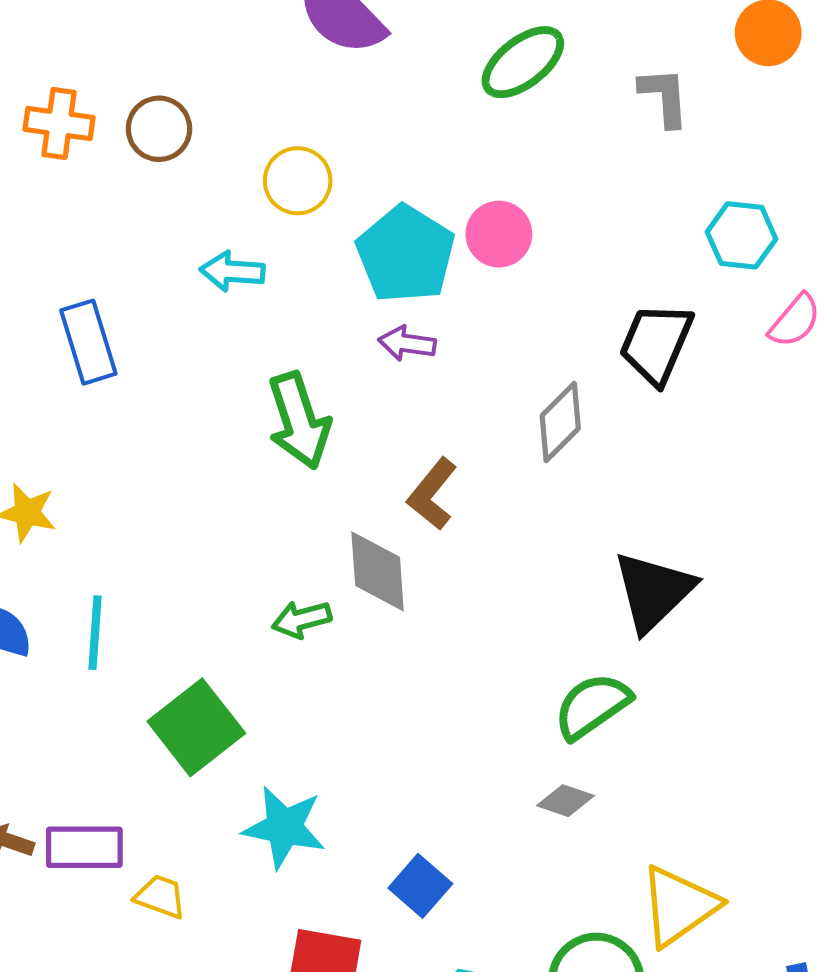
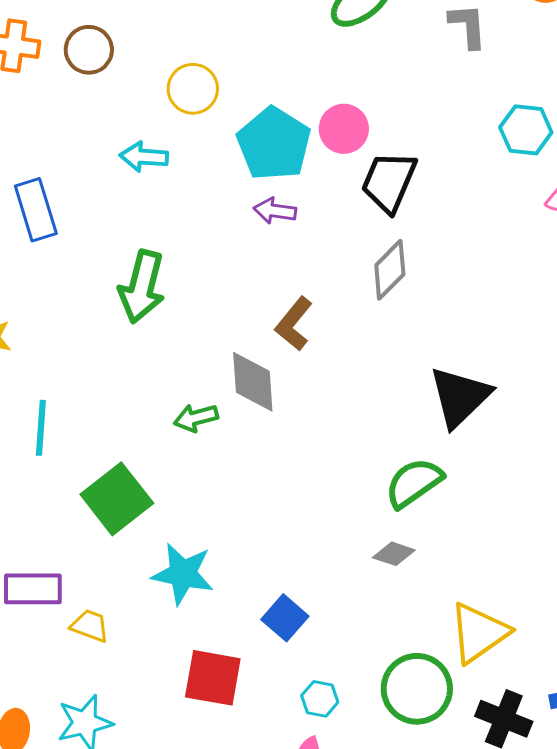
black trapezoid: (656, 343) -> (389, 182), moved
green arrow: (299, 421) -> (142, 287), moved, turned 32

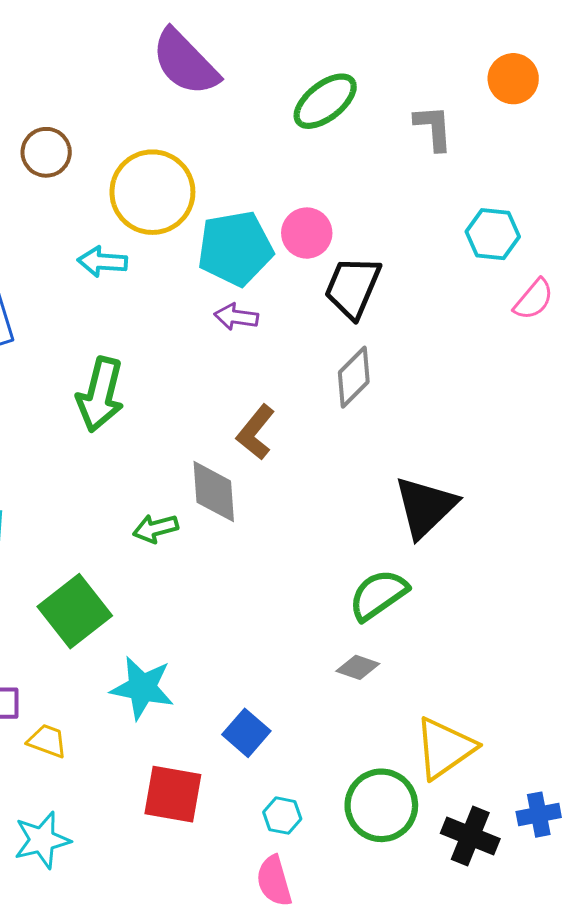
yellow circle: (193, 89) -> (152, 192), size x1.6
cyan pentagon: (274, 144) -> (235, 248), turned 30

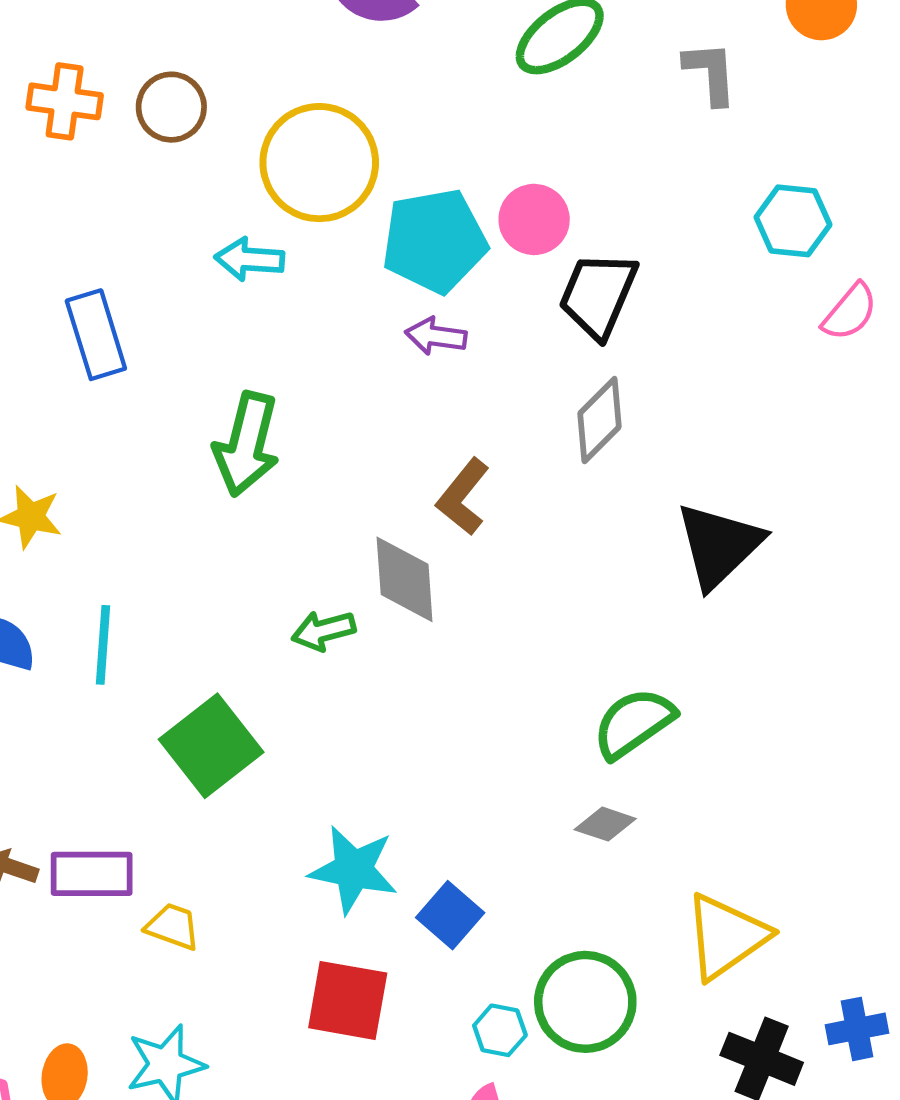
black triangle: (425, 507) -> (719, 545), moved
cyan star: (142, 688) -> (353, 870), moved
green circle: (381, 805) -> (585, 1002), moved

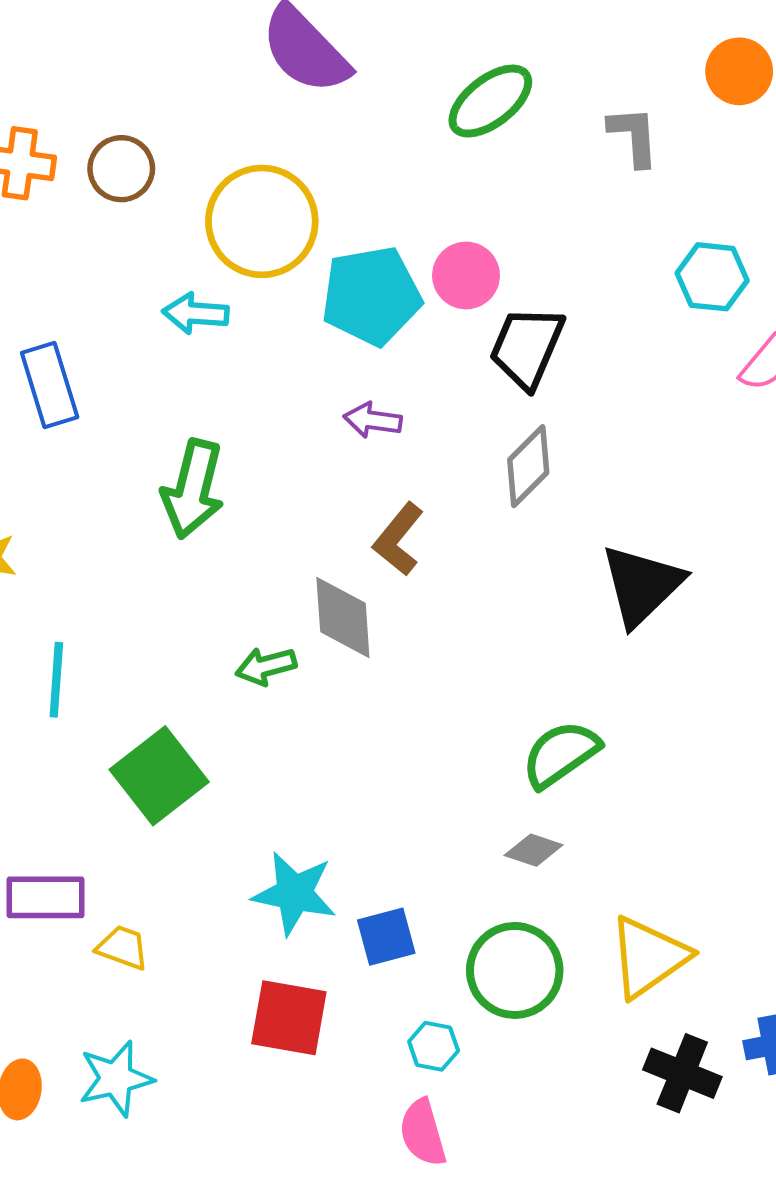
purple arrow: (436, 336) -> (373, 420), moved
blue square: (450, 915) -> (386, 937), turned 34
green circle: (585, 1002) -> (515, 970), moved

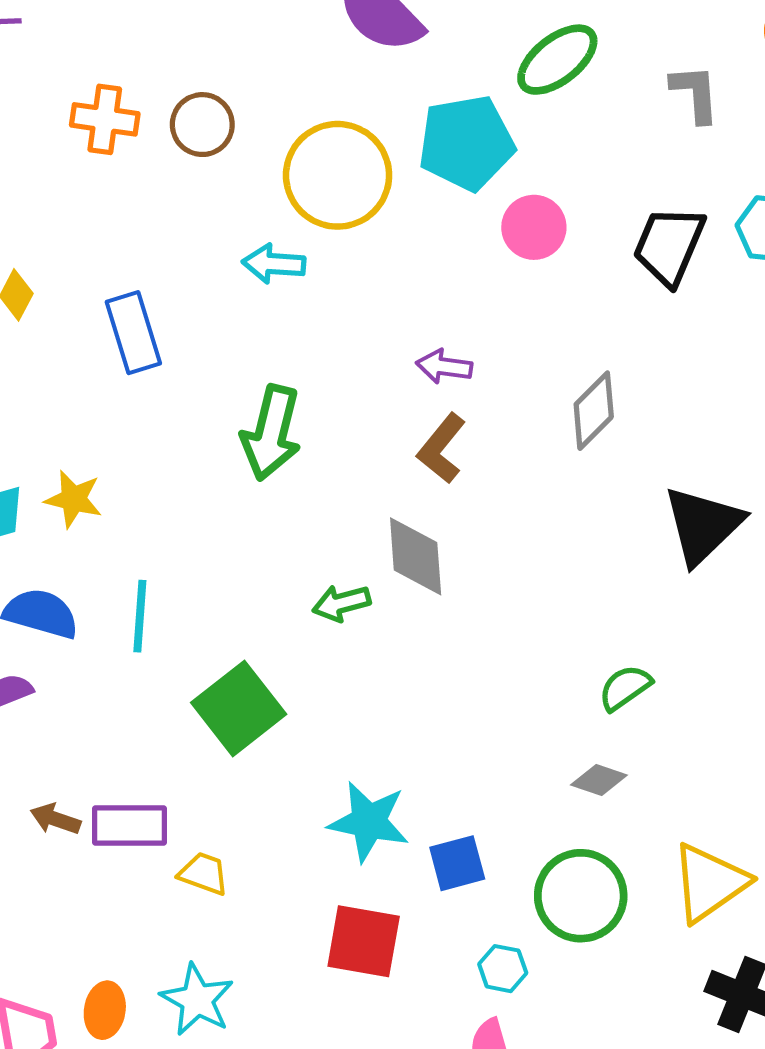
cyan pentagon: (371, 296) -> (466, 143), moved
black trapezoid: (527, 347) -> (669, 246), moved
brown L-shape: (398, 539) -> (442, 448), moved
green semicircle: (561, 754) -> (625, 688), size x0.7
cyan star: (116, 1079) -> (197, 1000), turned -30

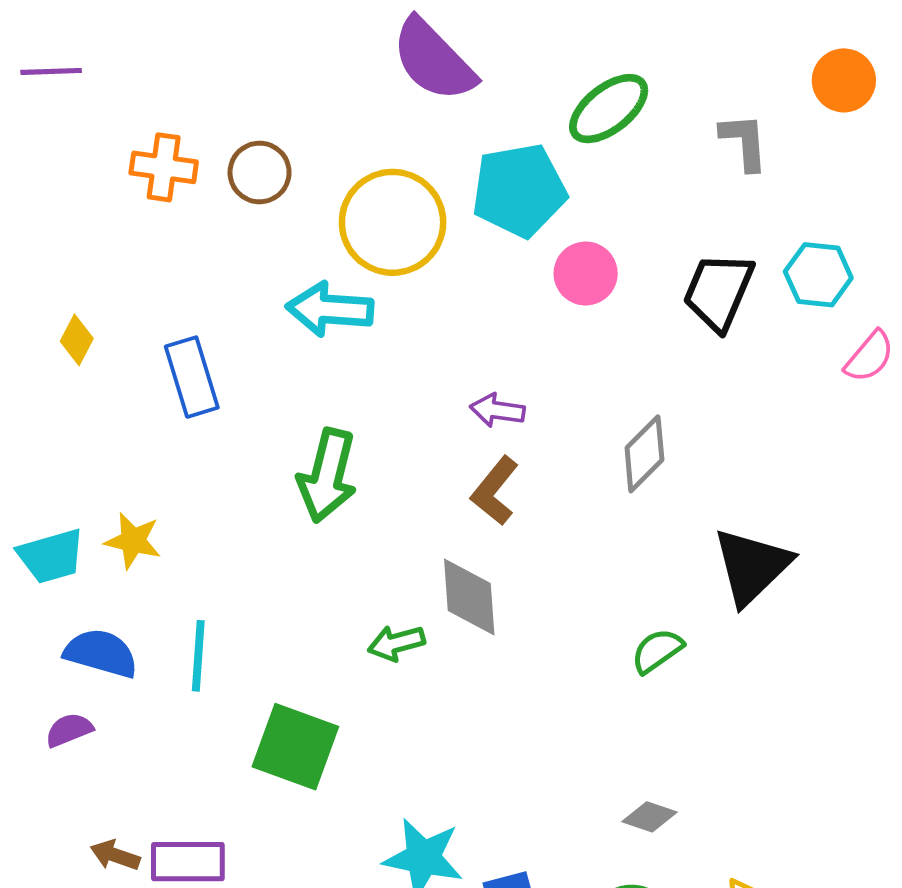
cyan arrow: (274, 264) -> (330, 309), size x1.4
green semicircle: (625, 688) -> (657, 651), moved
green square: (239, 708) -> (295, 747), turned -32

